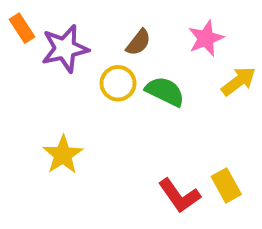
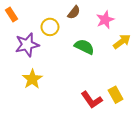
brown semicircle: (138, 42) -> (74, 12), moved
purple star: (65, 49) -> (27, 45), moved
yellow circle: (118, 83) -> (50, 27), moved

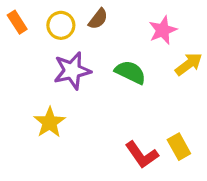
brown semicircle: (74, 12) -> (98, 19), moved
yellow circle: (50, 27) -> (61, 25), moved
purple star: (27, 45) -> (72, 71), moved

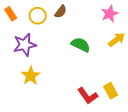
pink star: (163, 30) -> (110, 14), moved
purple star: (72, 71) -> (25, 45), moved

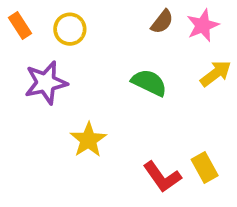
brown semicircle: (61, 12) -> (162, 22), moved
yellow star: (31, 76) -> (88, 140), moved

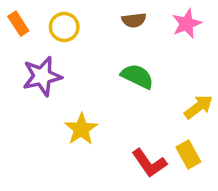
brown semicircle: (162, 22) -> (134, 20), moved, turned 45
yellow arrow: (216, 73) -> (199, 107), moved

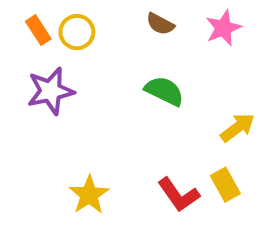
brown semicircle: (134, 20) -> (160, 24), turned 35
orange rectangle: (18, 24) -> (38, 30), moved
yellow star: (81, 129) -> (89, 195), moved

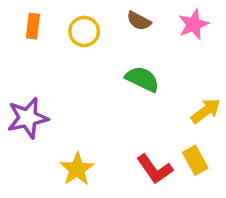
orange rectangle: (38, 30) -> (33, 26), turned 40
yellow circle: (77, 32) -> (84, 31), moved
purple star: (50, 91) -> (28, 118), moved

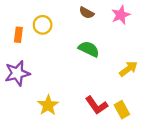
orange rectangle: (33, 26) -> (18, 35), moved
yellow circle: (84, 31) -> (43, 25), moved
yellow rectangle: (195, 160) -> (122, 110), moved

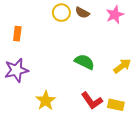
yellow circle: (43, 25) -> (61, 13), moved
green semicircle: (89, 49) -> (84, 62), moved
yellow rectangle: (122, 110) -> (116, 105), turned -49

